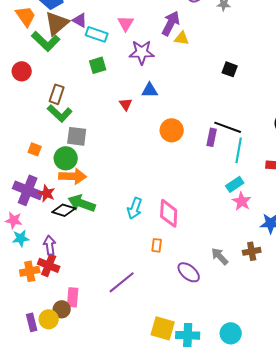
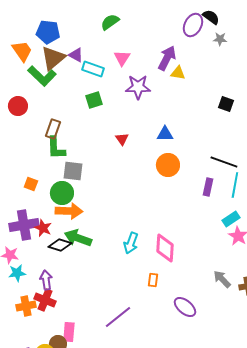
blue triangle: (150, 90) -> (165, 134), moved
green L-shape: (60, 113) -> (56, 148), turned 45
purple rectangle: (212, 137) -> (208, 187), moved
purple cross: (28, 190) -> (24, 225), turned -32
gray arrow: (220, 256) -> (222, 279), moved

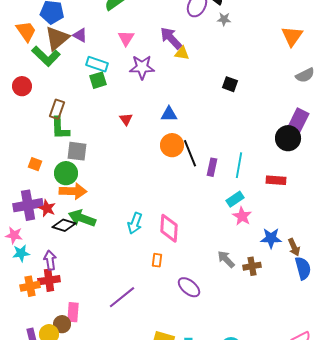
purple arrow: (167, 58) -> (171, 38), turned -70
cyan rectangle: (93, 69) -> (97, 64), moved
black line: (224, 162) -> (190, 153), moved, turned 48
red cross: (45, 300) -> (49, 280), turned -30

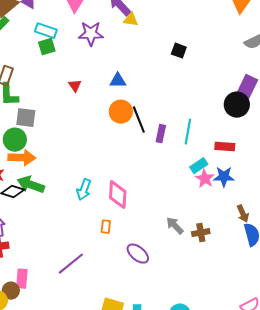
cyan rectangle: (235, 199) -> (199, 166), moved
pink star: (242, 216) -> (205, 179), moved
blue star: (271, 238) -> (224, 177), moved

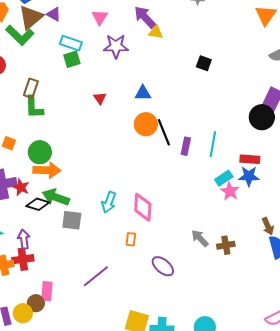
gray square: (26, 118) -> (72, 220), moved
blue star: (224, 177) -> (249, 176), moved

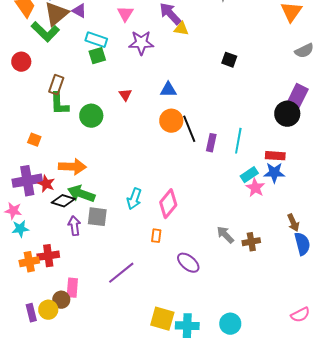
green circle: (40, 152) -> (91, 116), moved
pink diamond: (143, 207) -> (168, 204), turned 36
purple arrow: (24, 239) -> (74, 226), moved

